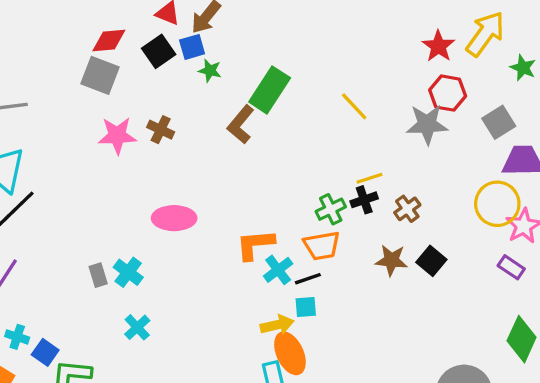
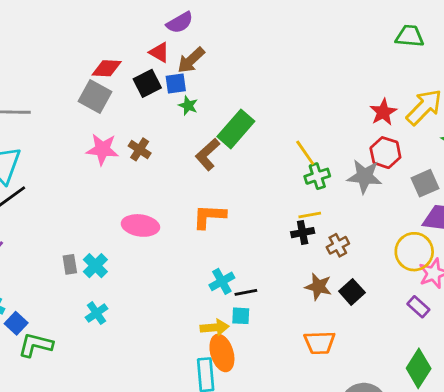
green cross: (331, 209) -> (317, 176), moved
orange L-shape: (255, 245) -> (209, 216), moved
orange trapezoid: (322, 246) -> (320, 343), moved

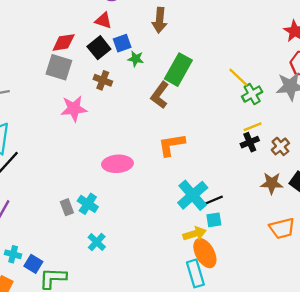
brown arrow: (191, 60) -> (160, 20), moved, turned -30
brown cross: (140, 149) -> (103, 80), moved
cyan cross: (222, 281) -> (193, 195), size x1.5

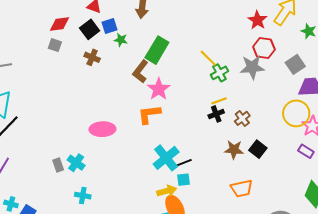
gray square: (59, 67) -> (55, 45), size x0.6
pink star: (74, 109) -> (159, 89), moved, turned -30
cyan cross: (97, 242) -> (83, 196), turned -35

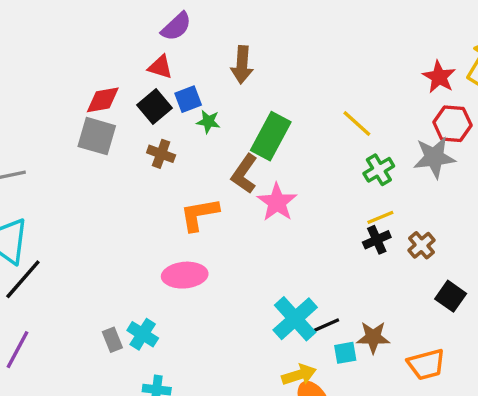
gray square: (55, 45) -> (97, 136), size x1.6
yellow line: (208, 58) -> (357, 123), moved
orange L-shape: (149, 114) -> (199, 214), moved
brown star: (234, 150) -> (373, 337), moved
cyan square: (183, 180) -> (345, 353), moved

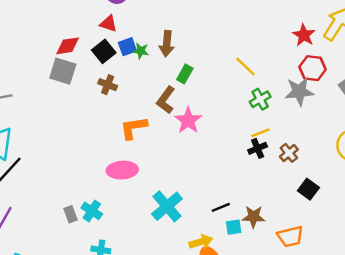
brown arrow: (242, 65) -> (167, 44), moved
green star: (208, 122) -> (141, 51), moved
green rectangle: (271, 136) -> (185, 74), size x0.6
cyan cross: (295, 319) -> (167, 206), moved

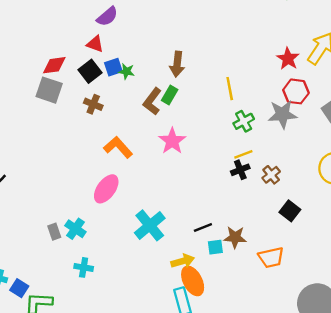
brown arrow: (167, 44) -> (177, 64), moved
yellow line: (245, 66) -> (230, 89), turned 35
brown L-shape: (166, 100) -> (152, 101), moved
orange L-shape: (133, 128) -> (118, 147), turned 56
pink ellipse: (122, 170) -> (106, 189), turned -52

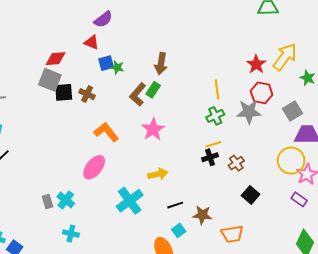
black square: (90, 71) -> (64, 92), moved, turned 30
yellow line: (230, 89) -> (217, 90), moved
cyan square: (215, 247) -> (179, 230), moved, turned -32
yellow arrow: (183, 261) -> (158, 174), moved

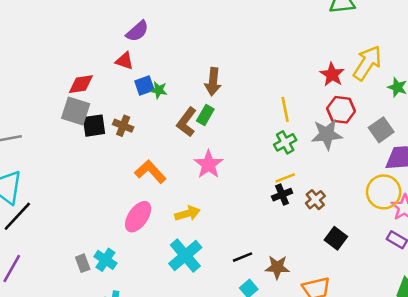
yellow arrow: (158, 174) -> (188, 213), moved

